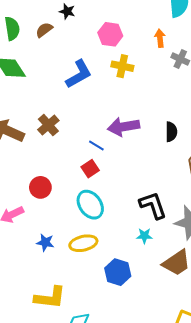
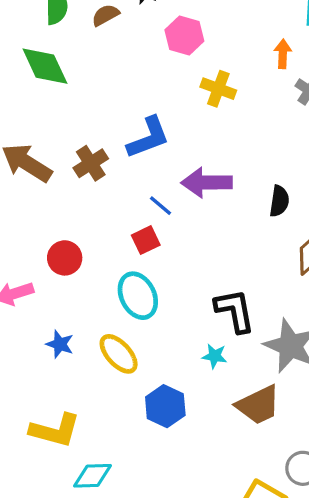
pink hexagon: (110, 34) -> (184, 36), moved
blue L-shape: (79, 74) -> (148, 138), moved
yellow ellipse: (83, 243) -> (119, 354), turned 52

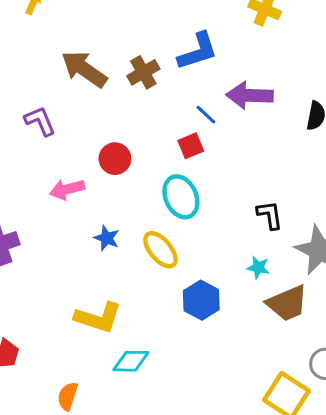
black L-shape: (235, 311) -> (270, 215), size x0.7
cyan star: (215, 356) -> (258, 267), moved

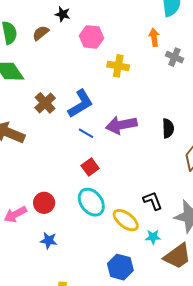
brown cross: (143, 72) -> (45, 103), moved
blue line: (206, 115) -> (86, 133), moved
red circle: (115, 159) -> (44, 203), moved
yellow ellipse: (160, 250) -> (126, 220), moved

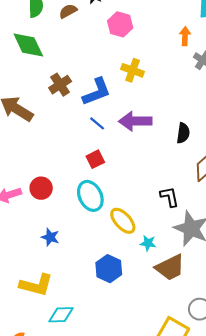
yellow cross: (118, 66) -> (133, 70), moved
black L-shape: (153, 201) -> (169, 197), moved
blue star: (49, 241) -> (50, 237), moved

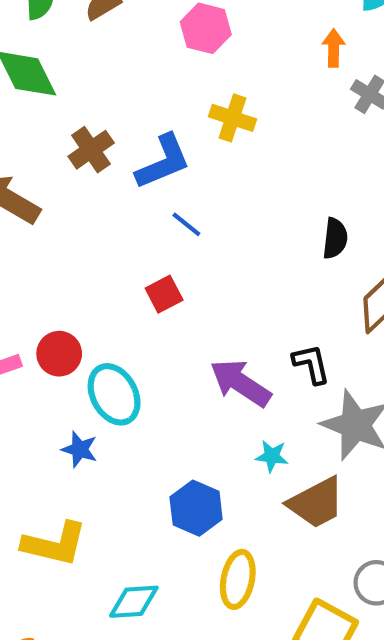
purple arrow: (135, 121) -> (241, 383), moved, turned 36
blue line: (97, 123) -> (186, 224), moved
cyan ellipse: (90, 196) -> (114, 394), moved
yellow ellipse: (123, 221) -> (238, 579), moved, turned 56
cyan diamond: (61, 315) -> (134, 602), moved

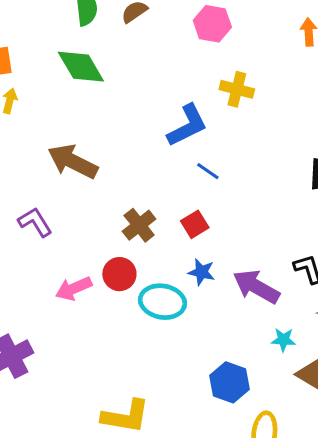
brown cross: (91, 150) -> (139, 225), moved
cyan ellipse: (114, 394) -> (162, 302), turned -48
blue star: (80, 449) -> (201, 272), moved

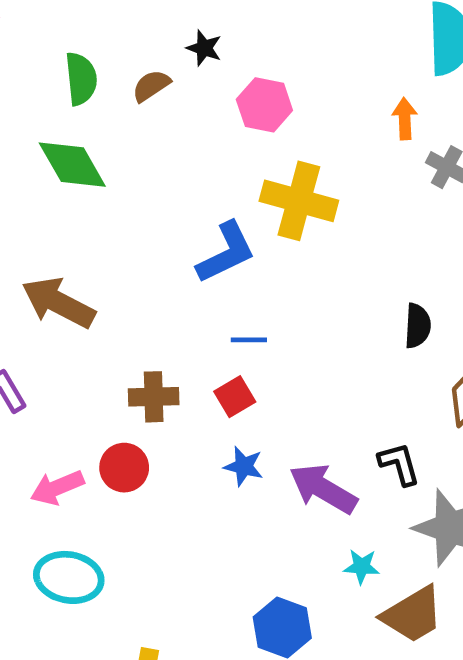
yellow cross: (237, 89) -> (299, 201), size x1.5
blue line: (208, 171) -> (249, 340), moved, turned -35
brown cross: (139, 225) -> (154, 397), turned 36
cyan ellipse: (162, 302) -> (69, 577), moved

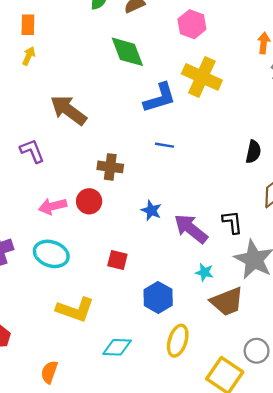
green diamond: (72, 165) -> (127, 52), moved
red square: (235, 397) -> (117, 260), moved, turned 36

